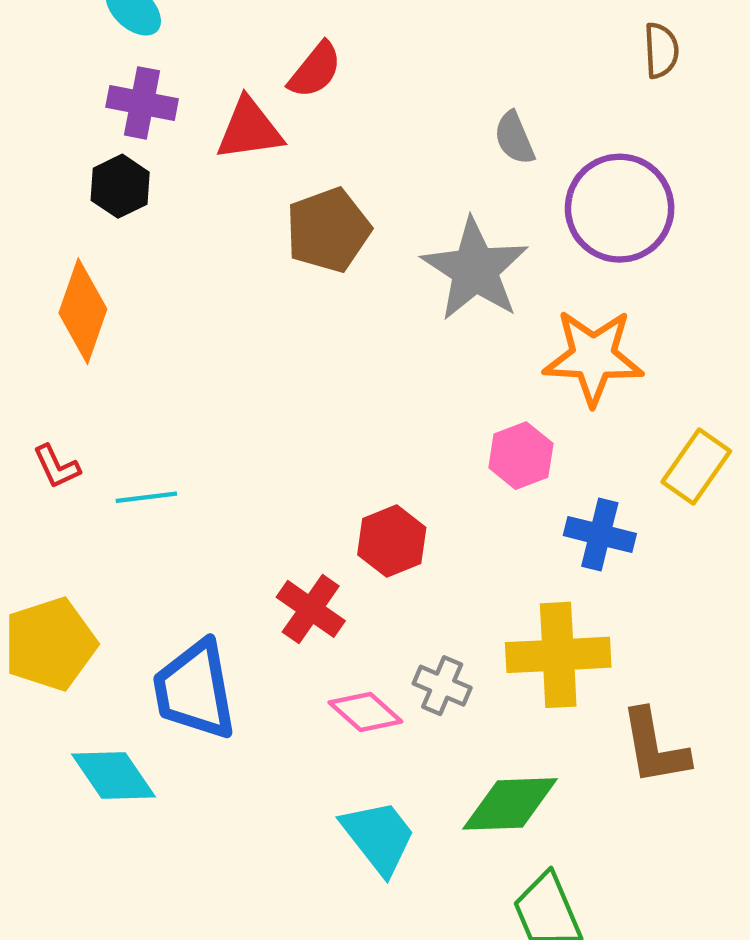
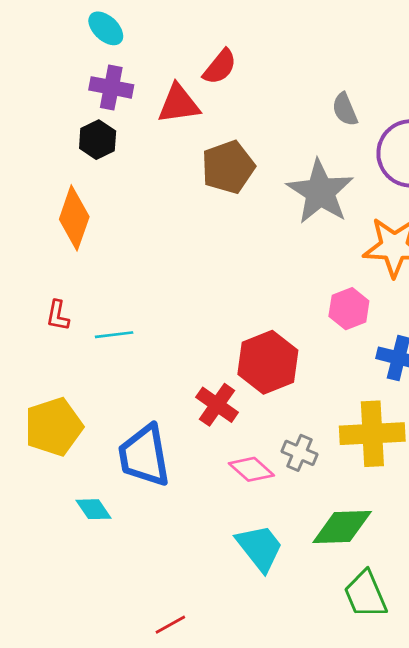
red L-shape: (57, 467) -> (58, 315), turned 36
red hexagon: (392, 541) -> (268, 362), size x1.4
cyan diamond: (114, 775) -> (93, 509), size x0.7

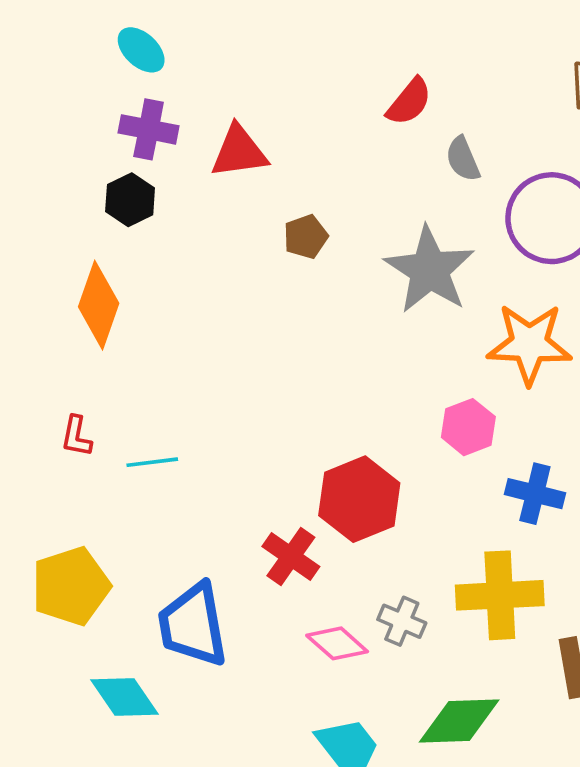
red semicircle: (220, 67) -> (409, 102), moved
brown pentagon: (228, 167) -> (306, 237), size x0.6
cyan diamond: (93, 509) -> (124, 697), size x1.4

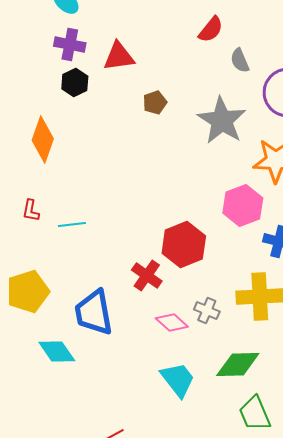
black hexagon: (130, 200) -> (75, 83), moved
pink hexagon: (468, 427) -> (243, 206), size x1.4

